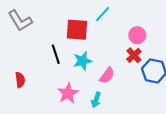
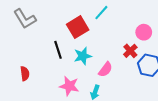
red square: (77, 30) -> (78, 27), turned -35
pink circle: (137, 35) -> (144, 32), moved
pink star: (68, 93) -> (69, 86), turned -30

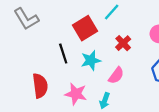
red cross: (130, 51) -> (123, 43), moved
red semicircle: (25, 74) -> (40, 86), moved, size x1.5

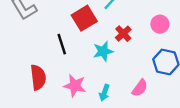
cyan star: (91, 60) -> (103, 51), moved
pink semicircle: (116, 75) -> (140, 88), moved

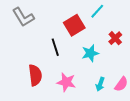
red cross: (123, 34) -> (115, 38), moved
cyan arrow: (104, 93) -> (100, 84), moved

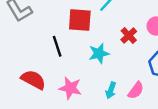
red square: (74, 25) -> (80, 20), turned 35
red semicircle: (35, 75) -> (33, 80), turned -55

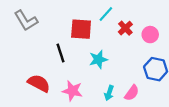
red cross: (129, 36) -> (125, 28), moved

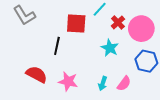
pink circle: (150, 35) -> (141, 29), size x1.6
black line: (61, 53) -> (57, 46), turned 30
cyan star: (98, 59) -> (110, 48), moved, turned -30

